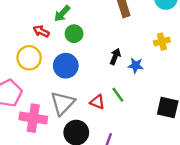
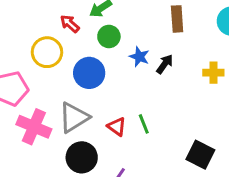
black arrow: (115, 56) -> (165, 64), moved
blue star: (136, 65) -> (139, 57), moved

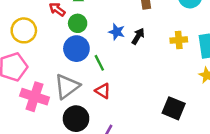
green circle: (109, 36) -> (78, 23), moved
yellow circle: (47, 52) -> (24, 30), moved
green line: (144, 124) -> (99, 63), moved

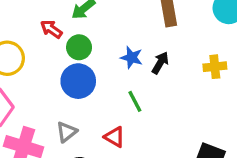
green line: (99, 63) -> (135, 101), moved
gray triangle: (67, 86) -> (67, 132), size x0.6

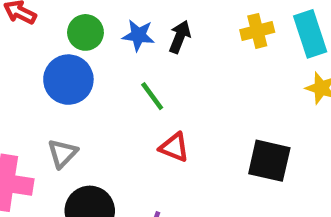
green circle: (79, 47) -> (85, 32), moved
red triangle: (115, 137) -> (174, 147), moved

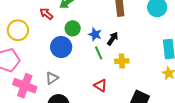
yellow cross: (257, 31) -> (122, 61), moved
green line: (152, 96) -> (99, 53), moved

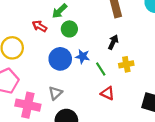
green circle: (73, 28) -> (69, 29), moved
blue star: (95, 34) -> (83, 56), moved
green line: (99, 53) -> (101, 69), moved

